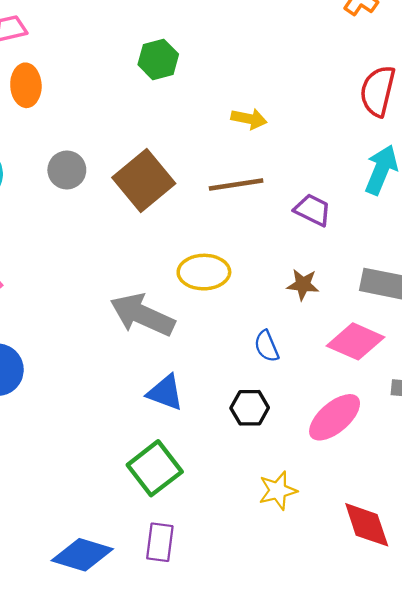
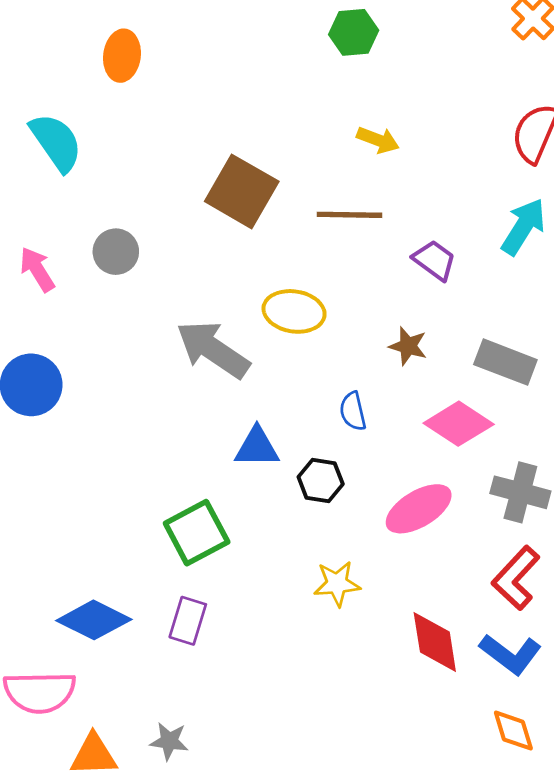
green hexagon: (158, 59) -> (354, 32), moved
gray circle: (67, 170) -> (116, 252), moved
brown square: (144, 180) -> (242, 191), turned -30
blue triangle: (165, 392) -> (257, 447), moved, turned -30

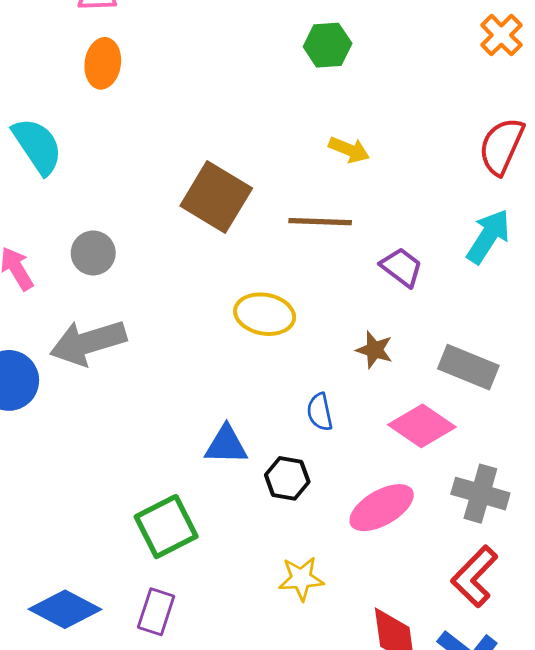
gray arrow: (213, 349) -> (88, 343), moved, turned -52

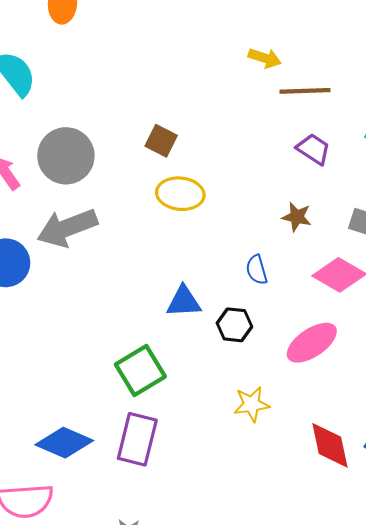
brown square: (216, 197) -> (161, 141), moved, size x0.6
brown line: (320, 222) -> (305, 91), moved
gray circle: (93, 253) -> (66, 156), size x1.6
yellow ellipse: (265, 314) -> (180, 194), moved
purple rectangle: (156, 612) -> (137, 439), size x1.4

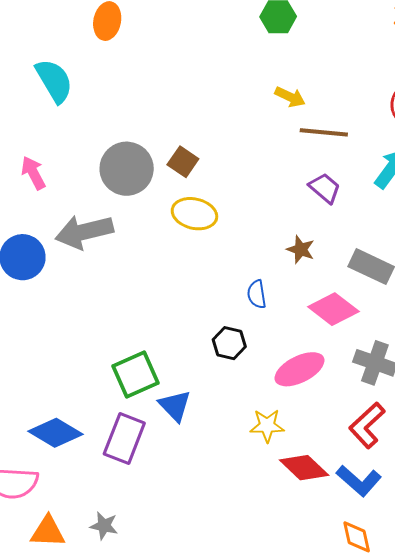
gray circle: (66, 156) -> (127, 169), moved
blue triangle: (184, 302) -> (175, 406), moved, turned 42
yellow star: (252, 404) -> (267, 426), moved
red diamond: (330, 445) -> (304, 468), turned -42

